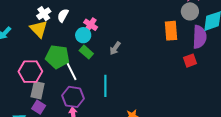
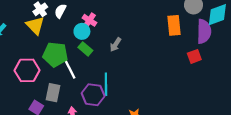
gray rectangle: (38, 90) -> (53, 93), moved
purple hexagon: (73, 97) -> (93, 95), moved

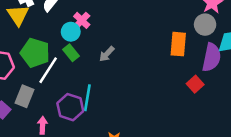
red square: (194, 56) -> (195, 84), turned -32
white line: (69, 67) -> (48, 70), turned 50

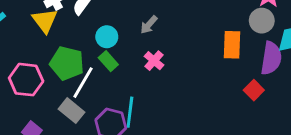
pink cross: (82, 20) -> (154, 61), moved
gray arrow: (107, 54) -> (149, 25), moved
gray rectangle: (24, 96) -> (72, 111), moved, turned -70

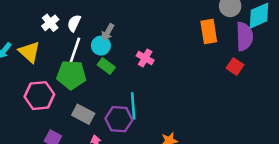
yellow triangle: (45, 21) -> (29, 52), moved
gray arrow: (149, 25) -> (108, 32), moved
white line: (83, 83) -> (74, 52), moved

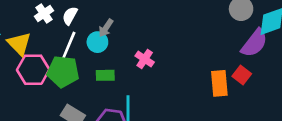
orange rectangle: (209, 31) -> (219, 83), moved
purple semicircle: (244, 36) -> (254, 43), turned 36
green rectangle: (106, 66) -> (105, 75), moved, turned -42
pink hexagon: (39, 96) -> (33, 70), moved

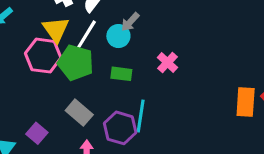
yellow triangle: (19, 44) -> (56, 29), moved

